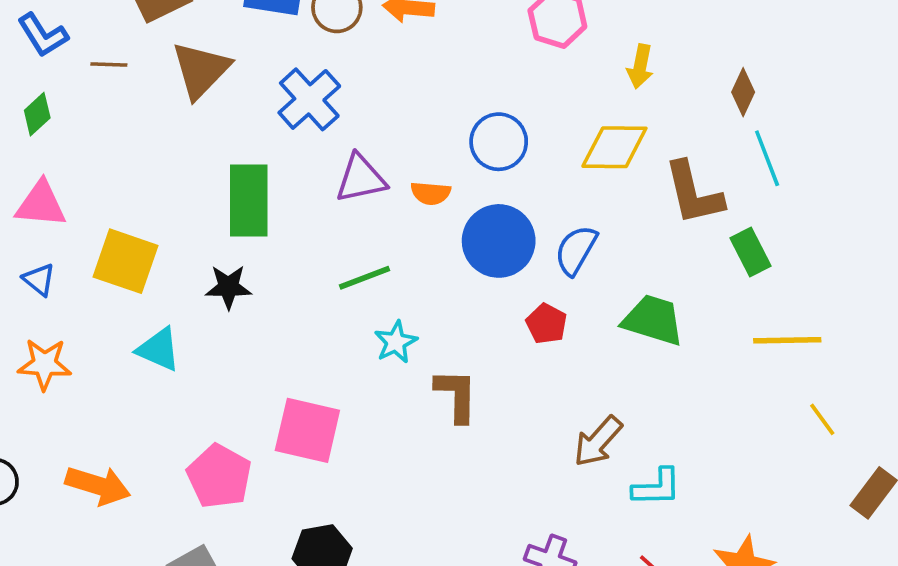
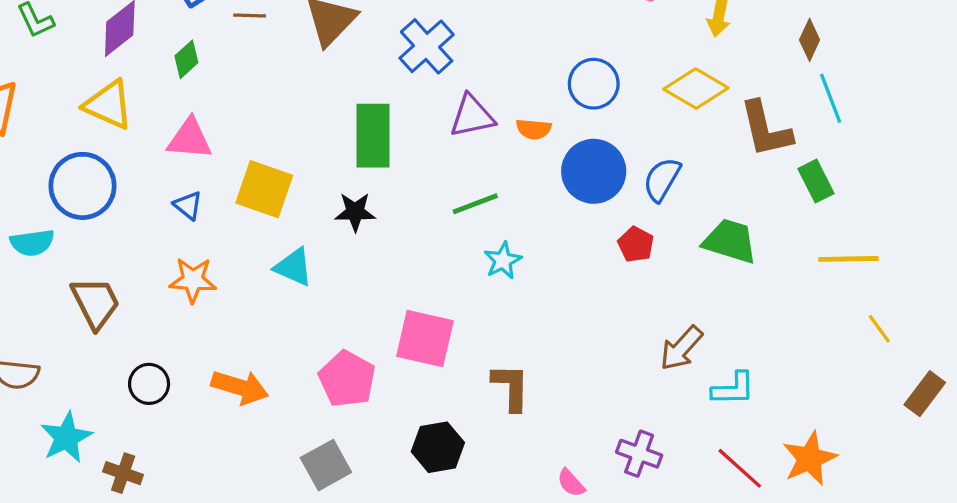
yellow diamond: (614, 147) -> (696, 89), turned 30
brown L-shape: (456, 395) -> (511, 387), moved

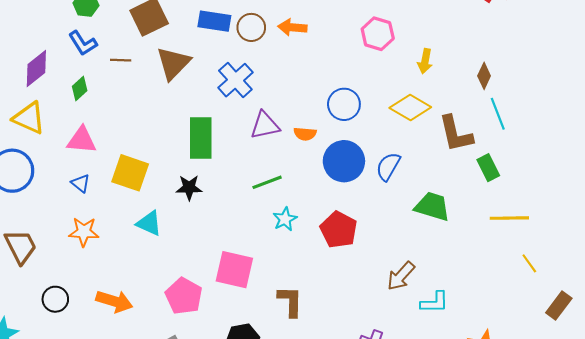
red pentagon: (636, 244) -> (339, 230), moved, size x1.6

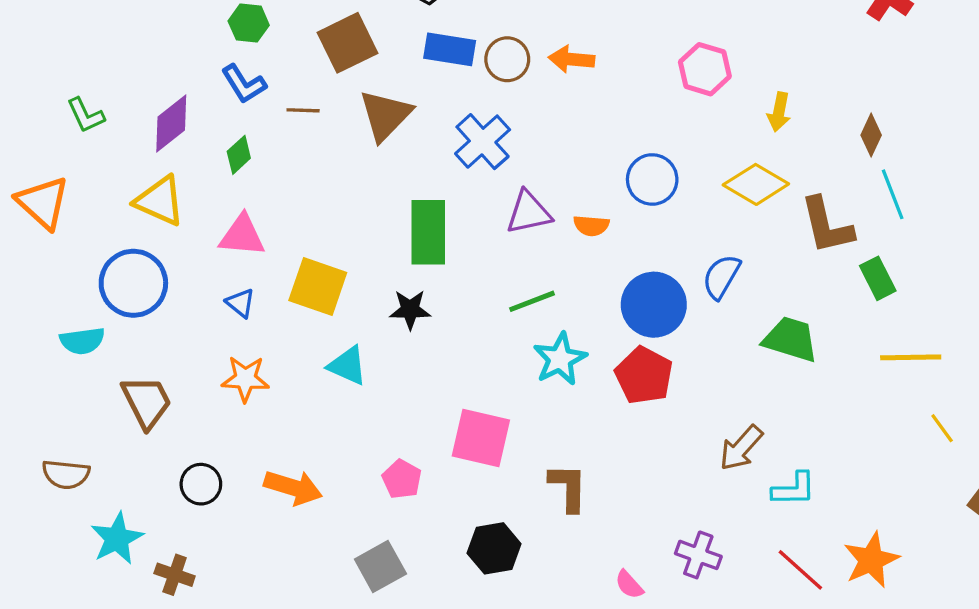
blue circle: (344, 161) -> (654, 305), moved
cyan star: (285, 219) -> (560, 359), size x1.4
pink pentagon: (184, 296) -> (402, 479), size x0.7

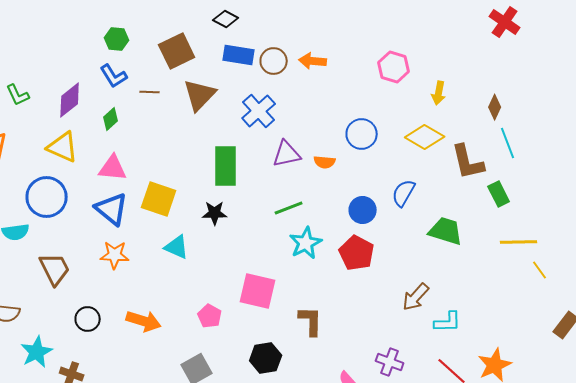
blue triangle: (240, 303) -> (112, 209), size x1.8
blue circle: (654, 305) -> (363, 210), size x0.7
yellow line: (942, 428) -> (540, 270), moved

